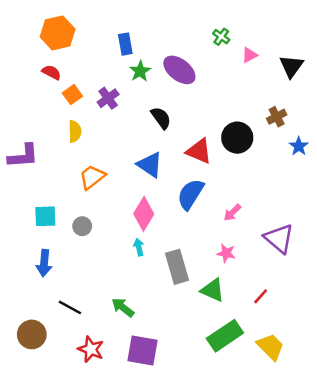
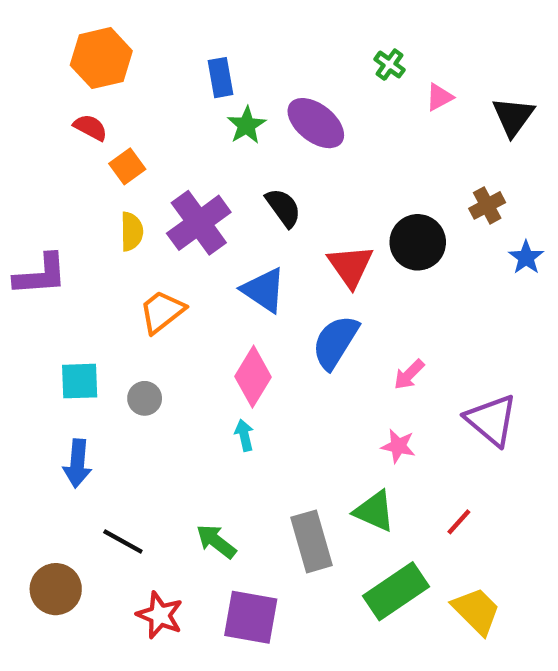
purple cross: (108, 98) -> (199, 223), moved, size x1.6
red triangle: (199, 151) -> (351, 266), turned 32
gray rectangle: (177, 267) -> (312, 541), moved

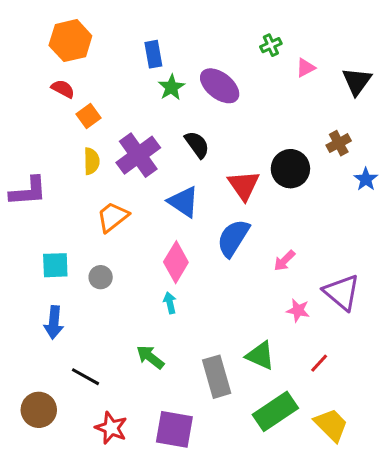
green cross: (390, 65) -> (271, 45), turned 30
pink star: (398, 446) -> (298, 310), moved
green arrow: (216, 541) -> (150, 357), moved

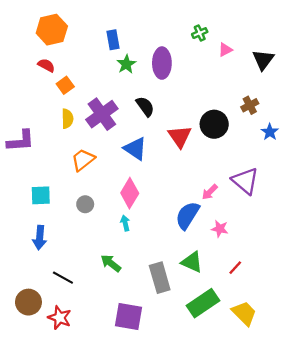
purple ellipse: (220, 86) -> (162, 63), turned 52
blue semicircle: (233, 238) -> (187, 215), moved
gray circle: (101, 277) -> (85, 204), moved
purple triangle: (342, 292) -> (245, 181), moved
red star: (111, 428) -> (60, 318), moved

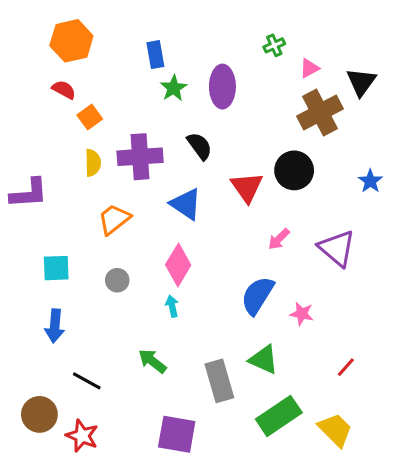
brown cross: (250, 105) -> (320, 112), moved, size x1.8
purple cross: (102, 114) -> (140, 157), turned 32
pink arrow: (210, 192) -> (279, 239), moved
red line: (235, 268) -> (346, 367), moved

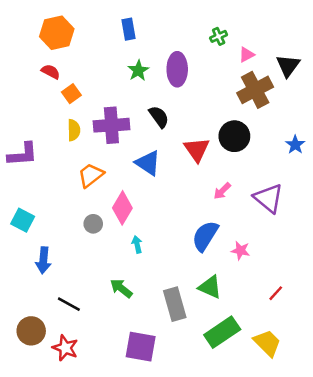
blue rectangle: (155, 55) -> (129, 29), moved
pink diamond: (178, 265) -> (122, 208), moved
cyan square: (56, 268) -> (23, 220), moved, turned 30

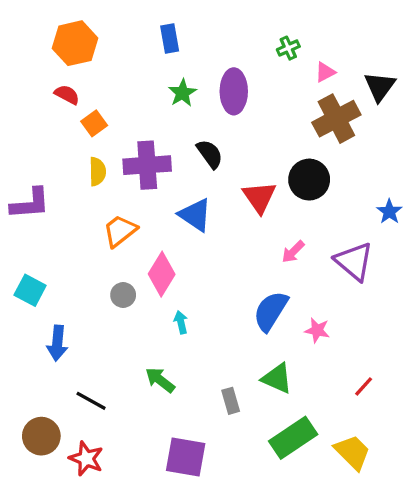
blue star: (295, 145) -> (389, 212), moved
gray rectangle: (175, 304) -> (231, 401), size x0.6

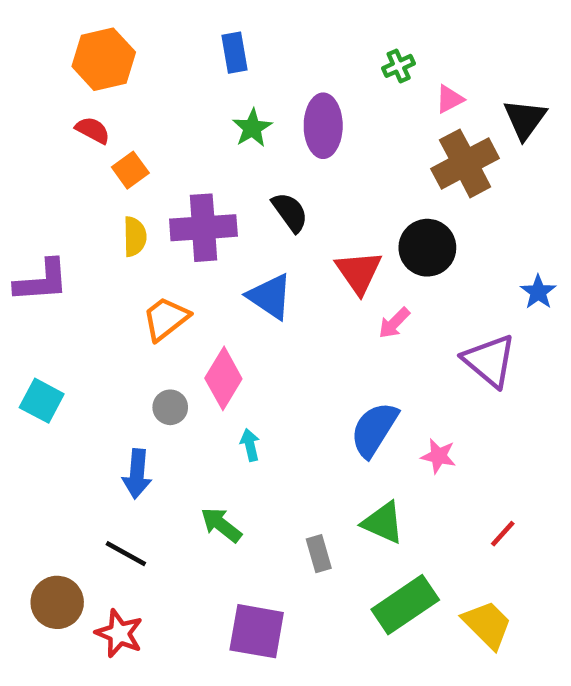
pink arrow: (293, 252) -> (394, 323), moved
blue arrow: (57, 343) -> (137, 474), moved

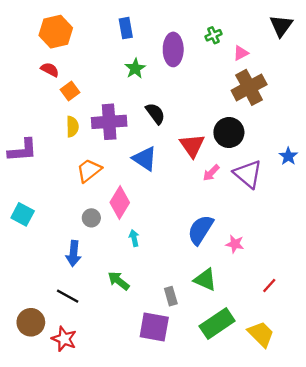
black triangle: (525, 119) -> (281, 26), moved
purple ellipse: (323, 126) -> (173, 49), moved
purple triangle: (489, 361) -> (248, 174), moved
purple square: (257, 631) -> (154, 327), moved

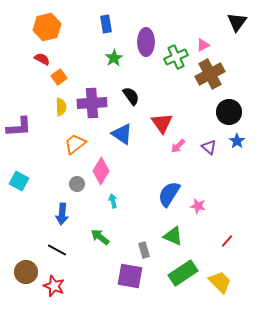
green cross: (213, 35) -> (176, 57), moved, size x1.6
black circle: (229, 132) -> (229, 112), moved
blue star: (288, 156) -> (237, 141), moved
purple triangle: (248, 174) -> (209, 147), size x0.6

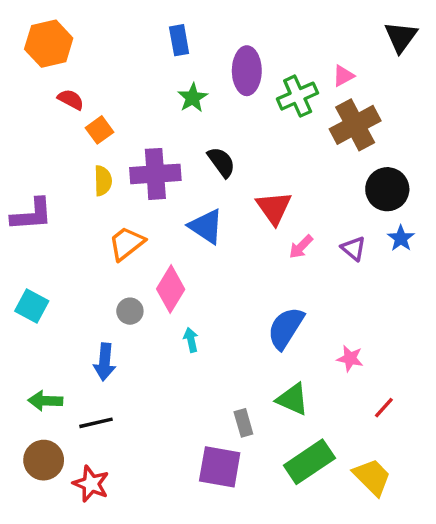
orange hexagon: (47, 27) -> (49, 44), moved
pink star: (198, 206) -> (350, 359), moved
green arrow: (100, 237) -> (45, 401), moved, turned -36
black line: (57, 250) -> (96, 423), turned -42

